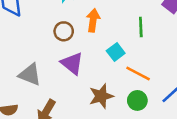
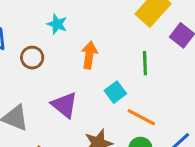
brown circle: (64, 31) -> (32, 58), moved

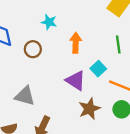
purple triangle: (65, 105) -> (76, 81), moved

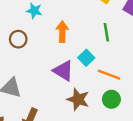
brown star: (89, 109) -> (78, 99), turned -30

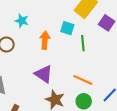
cyan square: (86, 58) -> (67, 28), moved, turned -32

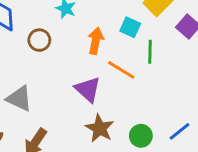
orange line: (83, 80) -> (121, 70), moved

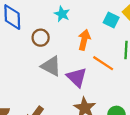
cyan square: (130, 27) -> (111, 20), moved
gray triangle: (19, 99) -> (51, 66), moved

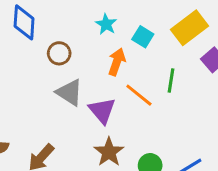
cyan star: (62, 14) -> (106, 24), moved
cyan square: (111, 20) -> (143, 37), moved

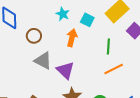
orange line: (139, 95) -> (114, 69), moved, turned -60

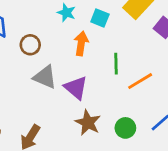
green line: (108, 47) -> (116, 64), moved

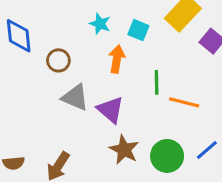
orange line: (140, 81) -> (184, 102), turned 45
green circle: (125, 128) -> (167, 156), size x1.4

